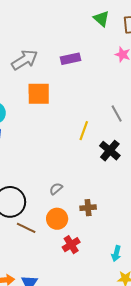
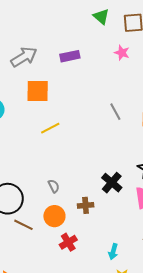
yellow line: (84, 131) -> (50, 128), moved, turned 42
black cross: (110, 151) -> (112, 183), moved
gray semicircle: (56, 189) -> (54, 186), turned 104

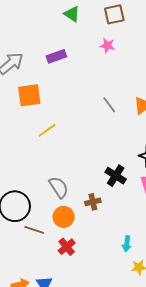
green triangle: (101, 17) -> (72, 14), moved
gray semicircle: (54, 186) -> (59, 187), size x1.6
red cross: (68, 242) -> (67, 247), moved

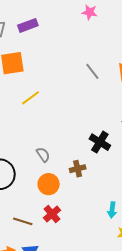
purple rectangle: (56, 56) -> (28, 25), moved
gray semicircle: (59, 187) -> (43, 155), size x0.7
brown line: (34, 230) -> (23, 221), moved

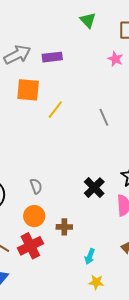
yellow line: (31, 98) -> (55, 110), moved, turned -30
brown cross: (78, 169) -> (64, 227), moved
red cross: (52, 214) -> (30, 246), size x1.4

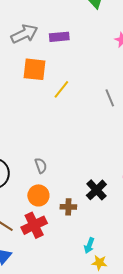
black cross: (94, 188) -> (96, 190), moved
cyan arrow: (90, 256) -> (89, 245), moved

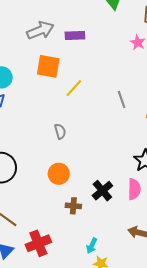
gray semicircle: (41, 166) -> (60, 131), moved
orange circle: (38, 195) -> (59, 174), moved
red cross: (34, 225) -> (38, 243), moved

